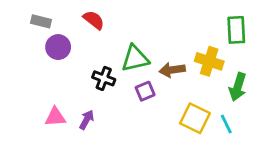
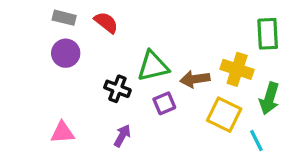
gray rectangle: (41, 21) -> (64, 18), moved
yellow square: (195, 118) -> (224, 115), moved
purple arrow: (87, 120) -> (122, 136), moved

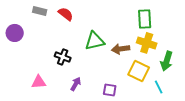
green rectangle: (268, 34) -> (145, 19), moved
purple circle: (66, 53) -> (15, 33), moved
black cross: (117, 89) -> (63, 57), moved
purple square: (164, 103) -> (110, 90), moved, turned 32

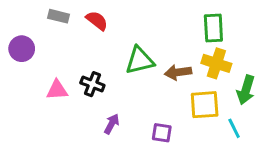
yellow square: (139, 71) -> (205, 105), turned -30
pink triangle: (39, 82) -> (57, 90), moved

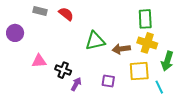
black cross: (92, 84) -> (63, 70), moved
purple square: (162, 133) -> (108, 81), moved

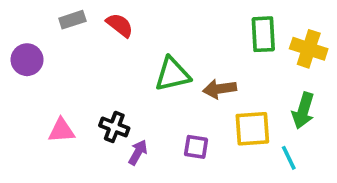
gray rectangle: (40, 11) -> (72, 20), turned -32
yellow cross: (147, 43) -> (309, 49), moved
pink triangle: (39, 61) -> (62, 131), moved

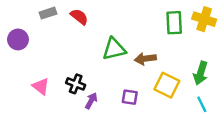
yellow cross: (309, 49) -> (204, 19), moved
yellow square: (252, 129) -> (167, 85), turned 30
pink triangle: (62, 131) -> (41, 86), turned 42
cyan line: (289, 158) -> (202, 104), moved

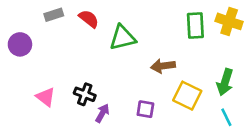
green triangle: (114, 49) -> (123, 38), moved

